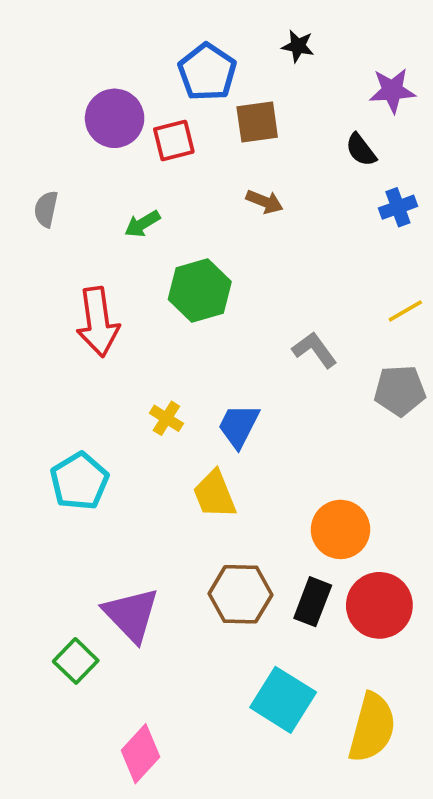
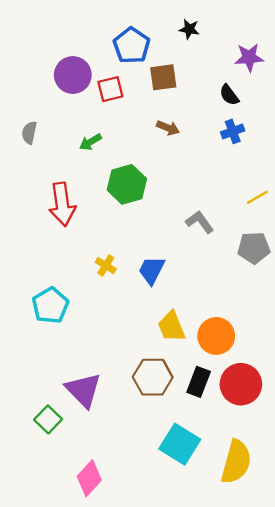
blue cross: (398, 207) -> (233, 131), moved
yellow trapezoid: (215, 494) -> (172, 327), moved

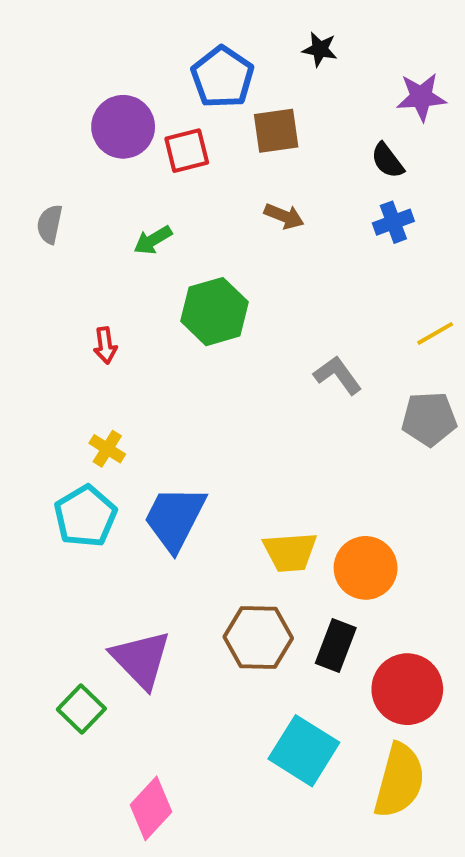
red arrow: (62, 204) -> (105, 345), size x0.5
yellow cross: (106, 265) -> (107, 449), moved
blue trapezoid: (152, 270) -> (175, 518), moved, size x1.4
yellow trapezoid: (172, 327) -> (290, 552), turned -72
red circle: (241, 384) -> (407, 689), moved

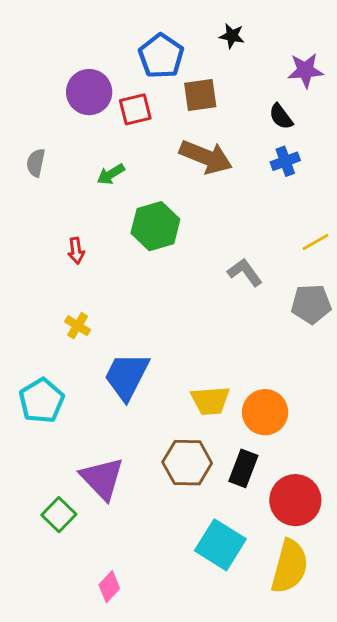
brown arrow: (284, 216) -> (206, 157), size x1.8
cyan pentagon: (85, 516) -> (42, 401), moved
pink diamond: (151, 808) -> (109, 587), size x0.7

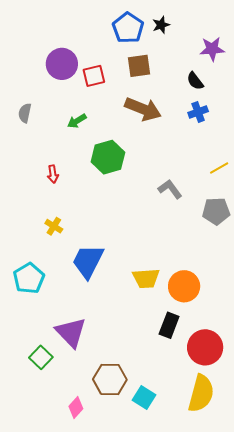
black star: (232, 36) -> (161, 25), turned -30
blue pentagon: (161, 56) -> (128, 28), moved
brown hexagon: (187, 463) -> (110, 379), moved
cyan square: (220, 545) -> (144, 397), moved, size x0.7

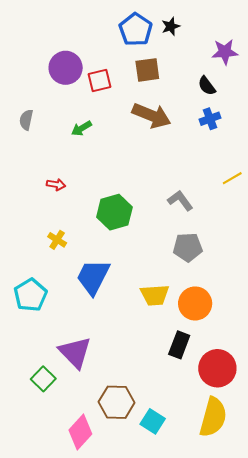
green hexagon: (108, 157) -> (114, 212), moved
red arrow: (53, 174) -> (56, 185), turned -72
gray pentagon: (216, 211) -> (188, 247), moved
pink diamond: (76, 407) -> (80, 432), size x1.5

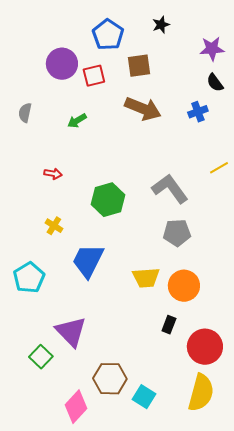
blue pentagon: (136, 30) -> (108, 35), moved
black semicircle: (207, 86) -> (215, 83), moved
gray L-shape: (180, 201) -> (170, 189), size x1.5
black rectangle: (179, 345) -> (169, 325), size x0.7

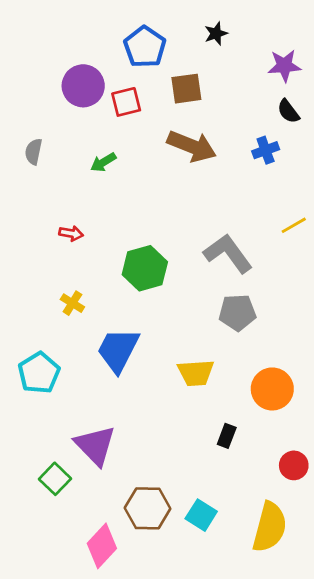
orange circle: (184, 286) -> (272, 389), moved
red circle: (205, 347) -> (294, 465), moved, size x0.6
cyan square: (144, 397) -> (201, 515), moved

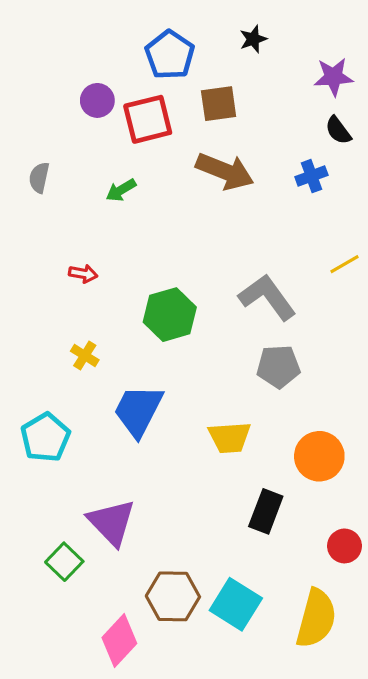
purple circle: (83, 86) -> (97, 100), size x0.7
red square: (126, 102) -> (148, 119), size x1.4
black rectangle: (227, 436) -> (266, 511), size x1.5
cyan square: (201, 515) -> (236, 604), size x1.4

